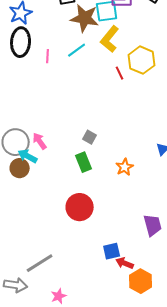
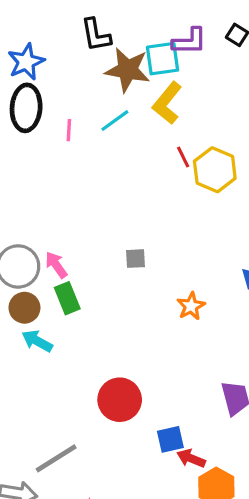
yellow hexagon: (142, 60) -> (215, 170), moved
gray square: (90, 137) -> (135, 259), turned -32
cyan arrow: (28, 156) -> (37, 341), moved
green rectangle: (84, 162) -> (67, 298), moved
red circle: (80, 207) -> (120, 400), moved

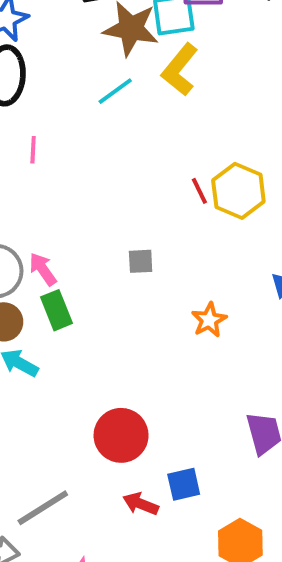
pink line: (69, 130) -> (33, 150), moved
red line: (183, 157) -> (199, 191), moved
yellow hexagon: (215, 170) -> (238, 191), moved
red arrow: (191, 458) -> (141, 504), moved

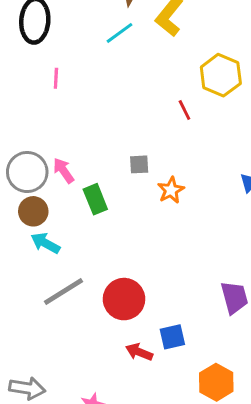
yellow hexagon: (238, 191) -> (221, 75), moved
green rectangle: (56, 310) -> (95, 199), moved
orange star: (209, 320) -> (171, 190), moved
gray line: (43, 508) -> (64, 291), moved

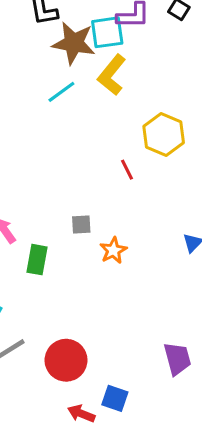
green rectangle: (95, 199) -> (37, 260), turned 32
blue square: (172, 337) -> (115, 398), turned 32

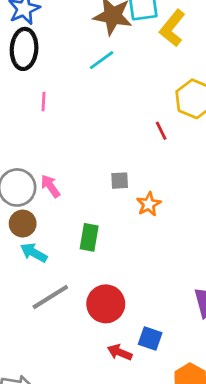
yellow L-shape: (112, 75) -> (172, 28), moved
green rectangle: (37, 260) -> (89, 237), moved

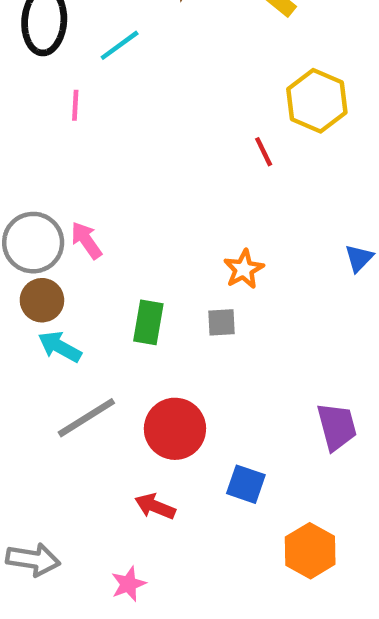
cyan line: (102, 60) -> (120, 45), moved
gray square: (120, 181) -> (222, 322), moved
red arrow: (120, 352) -> (155, 506), moved

